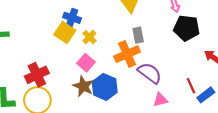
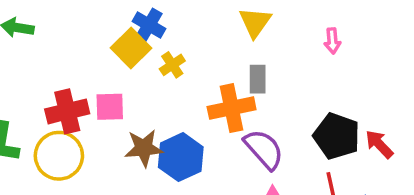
black pentagon: (186, 28) -> (337, 136), moved
pink square: (86, 63) -> (110, 107), moved, turned 36
brown star: (83, 86) -> (144, 148), turned 30

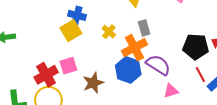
yellow square: (131, 48) -> (71, 31), turned 30
yellow cross: (172, 65) -> (109, 32), moved
blue hexagon: (181, 157) -> (128, 70), moved

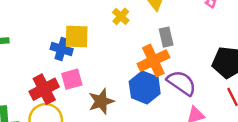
blue cross: (77, 15) -> (62, 49), moved
yellow square: (71, 31) -> (77, 36), turned 30
yellow cross: (109, 32) -> (121, 16), moved

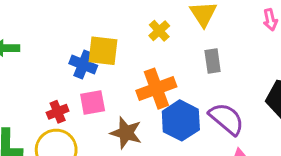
orange cross: (153, 61) -> (156, 89), moved
red cross: (44, 89) -> (58, 112), size x0.6
brown star: (101, 101) -> (126, 133), turned 30

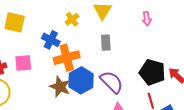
yellow square: (103, 51) -> (15, 22), moved
blue cross: (83, 64) -> (51, 40), moved
brown star: (126, 133) -> (60, 87), moved

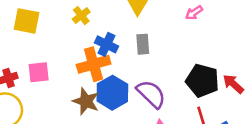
yellow cross: (72, 19) -> (81, 16), moved
pink arrow: (147, 19) -> (194, 13), turned 64
blue cross: (51, 40) -> (106, 44), moved

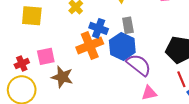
blue hexagon: (112, 93) -> (122, 46), moved
brown star: (86, 101) -> (62, 77), moved

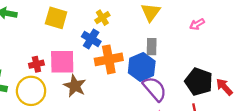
blue cross: (99, 28) -> (91, 39), moved
pink square: (46, 56) -> (62, 62), size x1.4

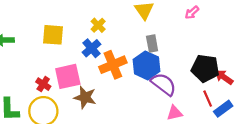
blue cross: (91, 39) -> (92, 48), turned 30
red cross: (36, 64) -> (43, 84), turned -32
red arrow: (224, 87) -> (224, 77), moved

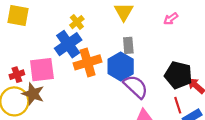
yellow square: (53, 35) -> (18, 16), moved
blue cross: (92, 48) -> (68, 44), size x1.4
red cross: (43, 84) -> (17, 75), turned 32
brown star: (85, 97) -> (33, 94), moved

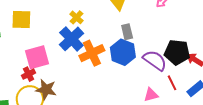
pink square: (42, 70) -> (37, 57), moved
purple semicircle: (136, 87) -> (155, 60), moved
red line: (178, 105) -> (172, 83), moved

